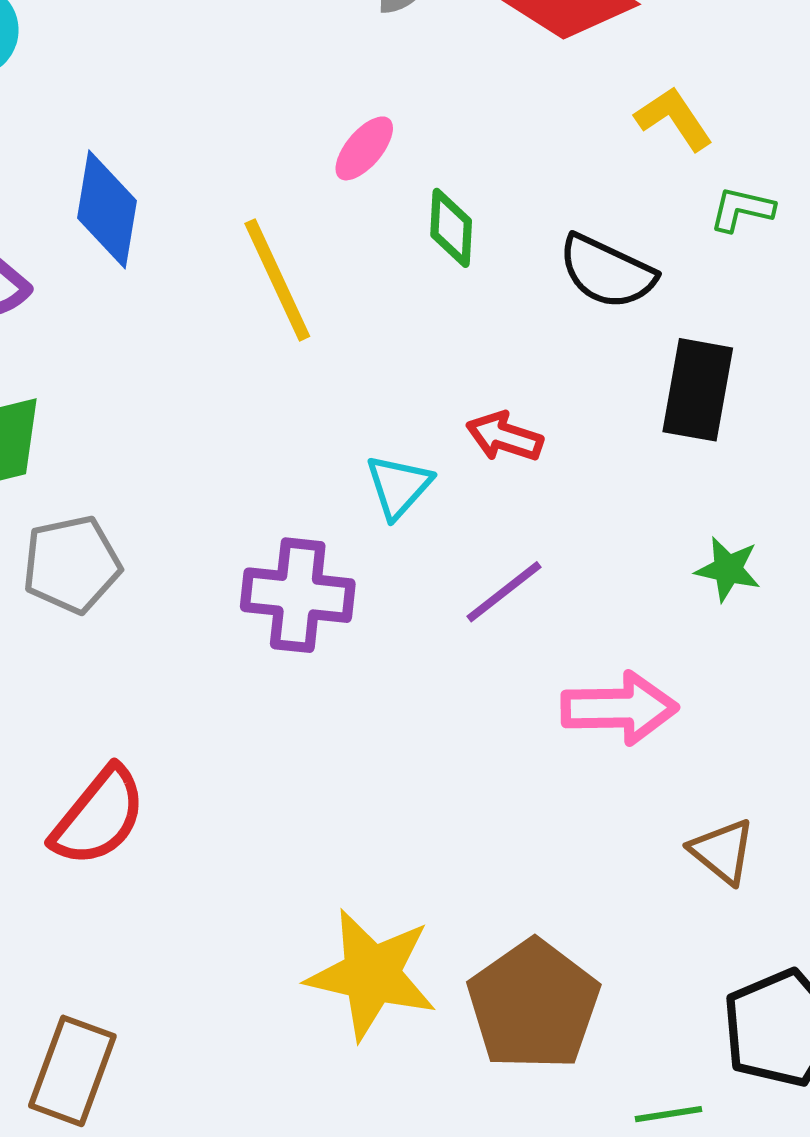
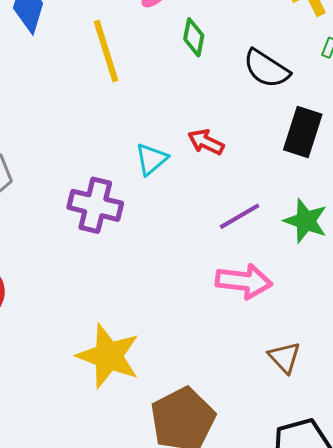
green star: (728, 569) -> (306, 221), size x1.4
purple line: (504, 592) -> (240, 216), moved
yellow star: (372, 974) -> (108, 356), moved

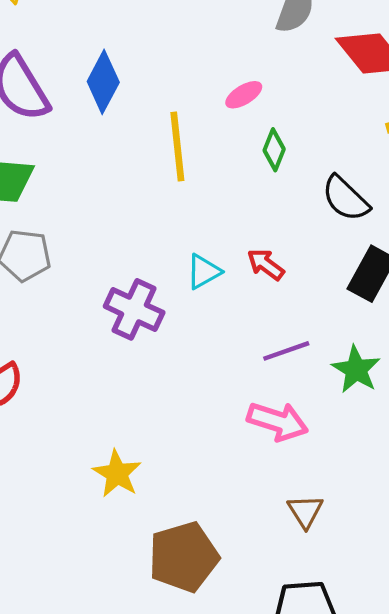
yellow star: (108, 356) -> (117, 474), size x0.7

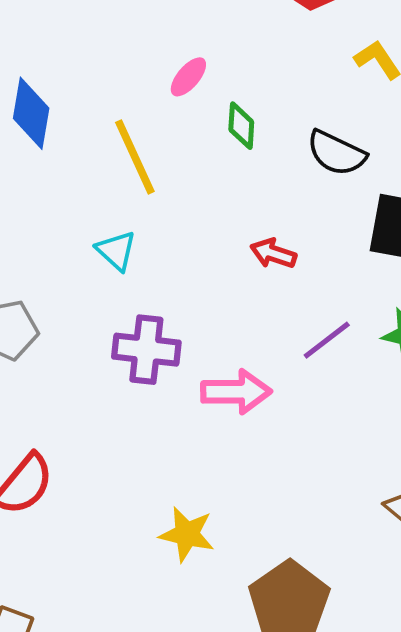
cyan triangle: (204, 272) -> (116, 251), moved, turned -30
pink arrow: (278, 421) -> (236, 392), moved

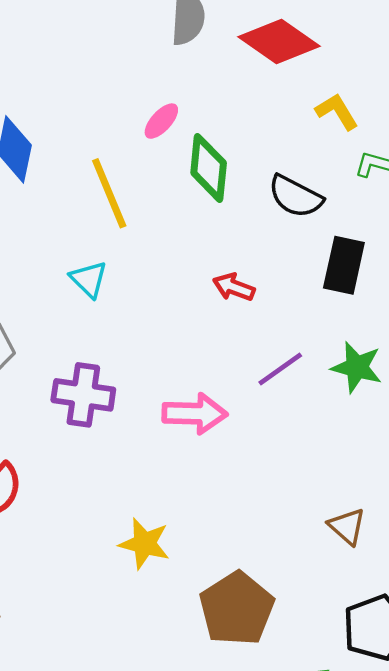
green diamond: (241, 126) -> (209, 168), size x1.5
purple cross: (146, 350) -> (83, 395), moved

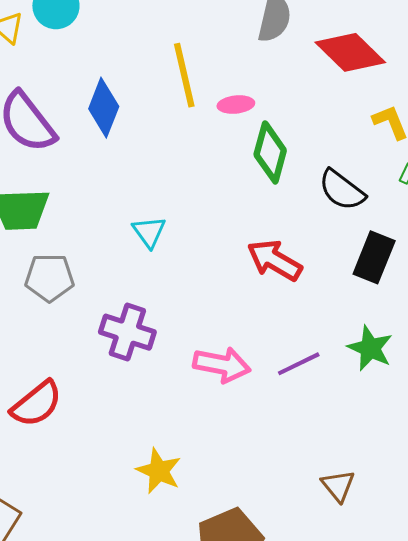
pink ellipse: (161, 121) -> (236, 105), turned 32
yellow line: (109, 193) -> (184, 75), moved
red arrow: (234, 287) -> (275, 260), size x1.5
purple line: (280, 369) -> (299, 364), moved

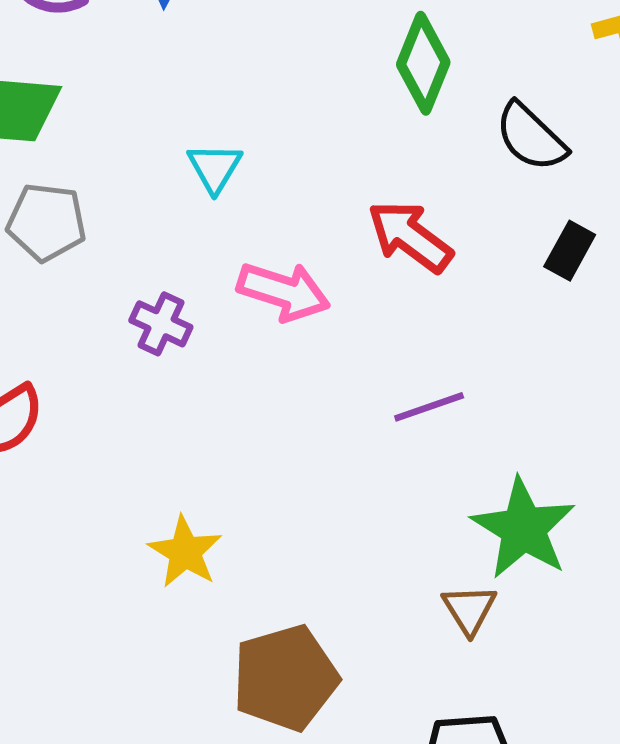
black rectangle: (374, 257) -> (570, 251), size x0.7
purple cross: (127, 332) -> (161, 324), size x0.7
green star: (370, 348) -> (523, 528), moved, size x1.4
pink arrow: (222, 365) -> (284, 292), moved

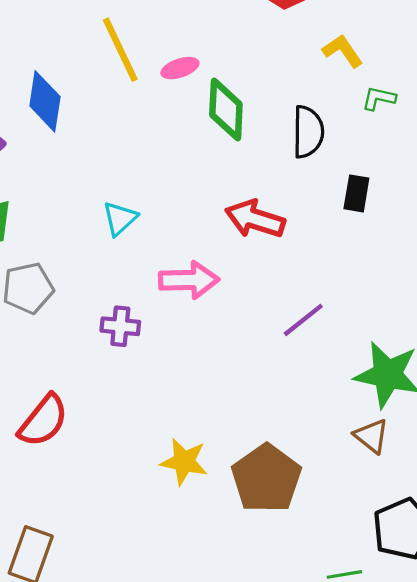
black semicircle: (531, 137) -> (308, 132), turned -114
cyan triangle: (215, 168) -> (120, 218), turned 36
brown pentagon: (285, 678) -> (266, 478), moved

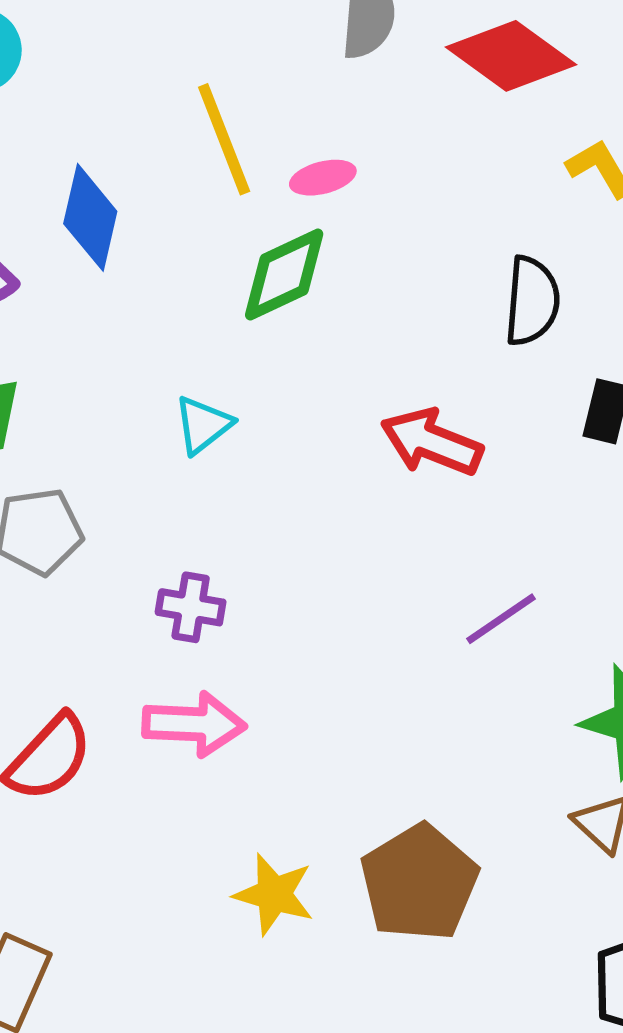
green diamond: (226, 109) -> (284, 275), moved, turned 58
pink arrow: (189, 280) -> (194, 724), moved
yellow star: (184, 462) -> (274, 894), moved

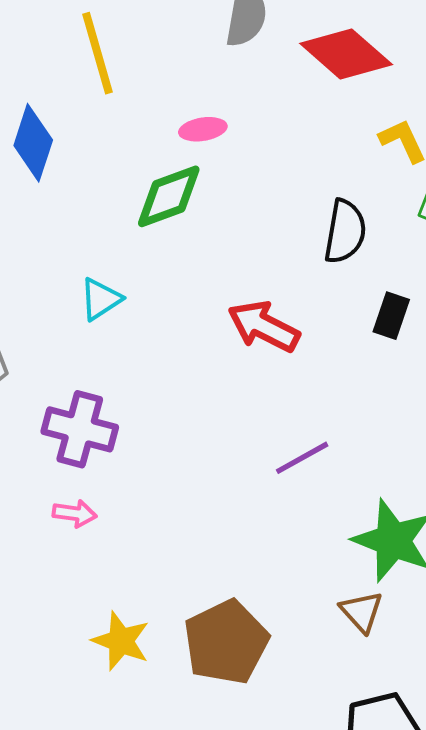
yellow line: (224, 139) -> (98, 53), moved
purple cross: (191, 607) -> (80, 429), size x1.5
pink arrow: (194, 724) -> (75, 513), size x0.6

